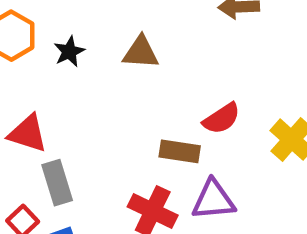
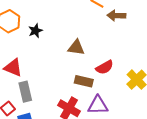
brown triangle: (141, 52) -> (76, 48), moved

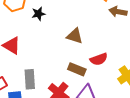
gray rectangle: (25, 92) -> (30, 79), moved

